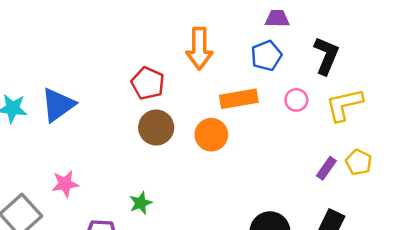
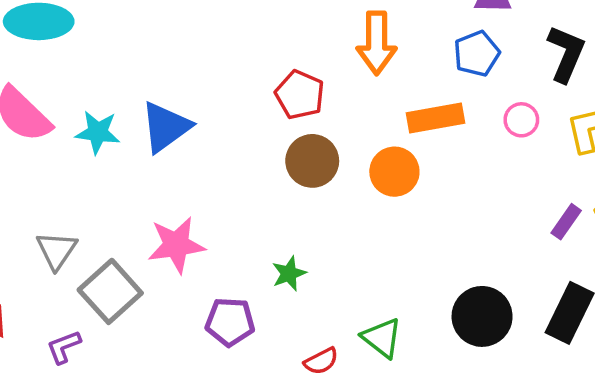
pink star: (65, 184) -> (176, 245), size x1.4

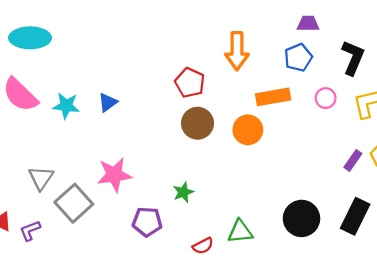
blue triangle: (166, 127) -> (108, 102), size x0.6
green triangle: (382, 338) -> (240, 232), turned -44
purple L-shape: (64, 347) -> (30, 230), moved

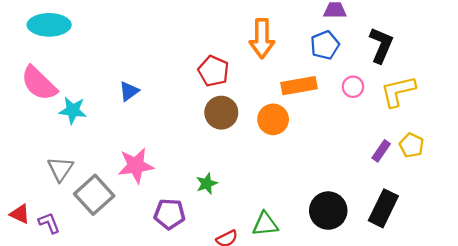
cyan star: (66, 106) -> (73, 110), moved
purple L-shape: (30, 230) -> (49, 223), turned 90

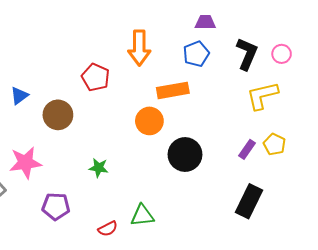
pink circle: (353, 87) -> (282, 54), moved
brown circle: (221, 113) -> (58, 115), moved
green star: (207, 184) -> (99, 168), moved, turned 30
black circle: (328, 211) -> (185, 155), moved

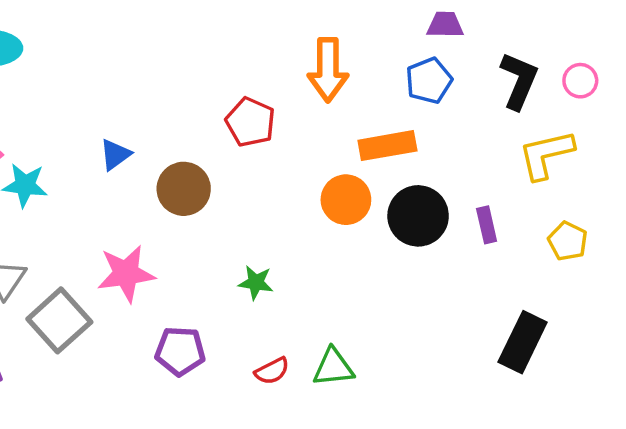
purple rectangle: (247, 149) -> (487, 225), moved, turned -48
black circle: (185, 155) -> (418, 216), moved
red semicircle: (108, 229) -> (272, 371), moved

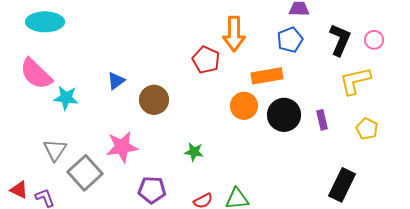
red pentagon: (250, 122) -> (206, 60), moved

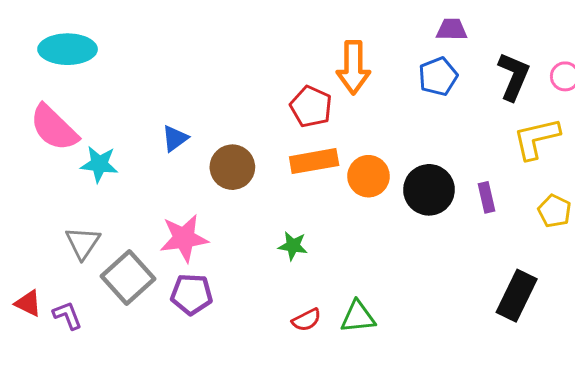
orange rectangle: (267, 76) -> (314, 161), moved
purple pentagon: (152, 190) -> (192, 294), moved

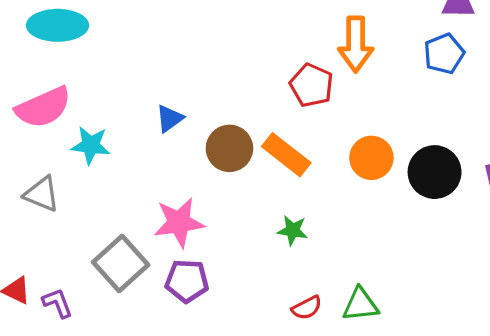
pink semicircle: (54, 128) -> (43, 107), turned -68
orange rectangle: (314, 161) -> (286, 155), moved, turned 48
gray triangle: (83, 243) -> (42, 194), moved, turned -42

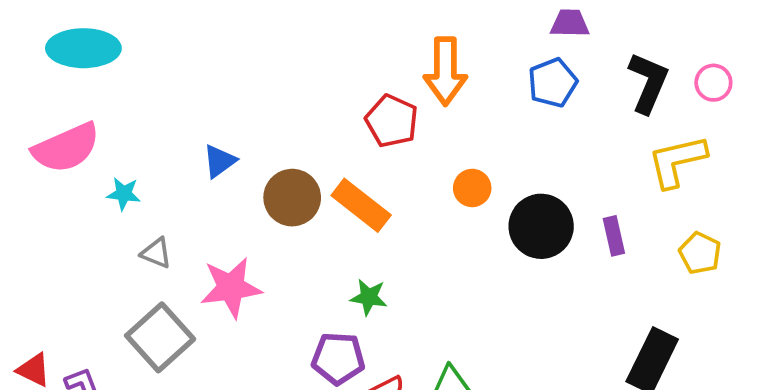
cyan star: (91, 145) -> (124, 194), size x0.7
orange circle: (371, 158) -> (472, 188), moved, size x0.7
gray triangle: (42, 194) -> (156, 253), moved, size x0.7
purple pentagon: (187, 281) -> (338, 358), moved

